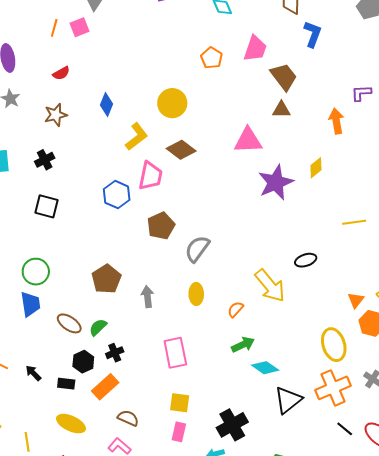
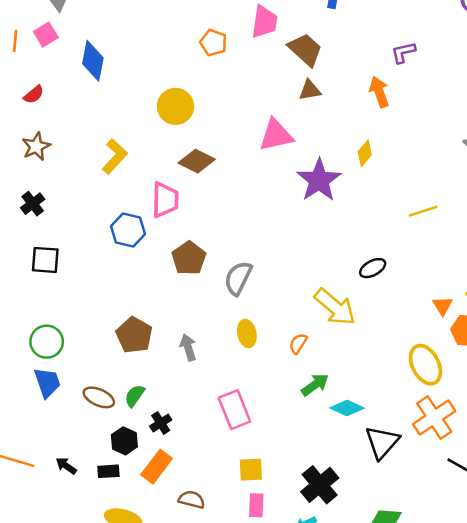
blue diamond: (107, 104) -> (93, 61), moved, size x1.4
yellow L-shape: (136, 137) -> (115, 156), moved

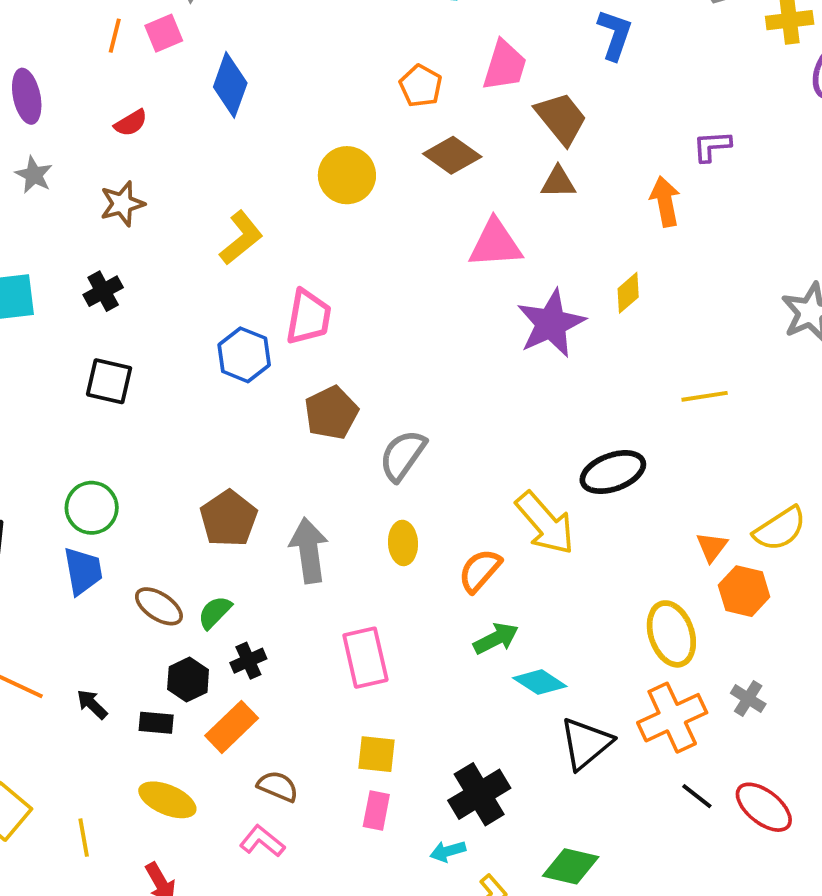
brown diamond: (197, 161) -> (452, 155), moved
black ellipse: (373, 268) -> (613, 472), size x1.5
orange semicircle: (298, 343) -> (480, 571), size x1.4
gray arrow: (188, 347) -> (309, 550), size x1.5

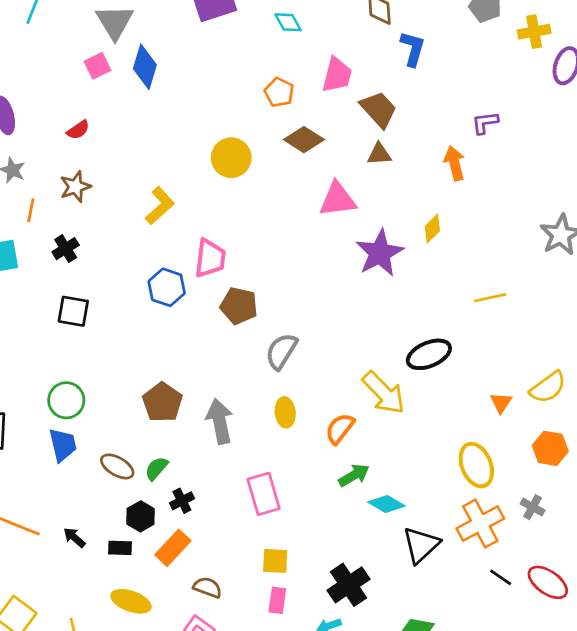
orange line: (115, 36) -> (31, 210), moved
blue diamond: (230, 85) -> (145, 67), moved
brown pentagon: (331, 413) -> (239, 306), moved, turned -30
orange hexagon: (744, 591) -> (550, 448), moved

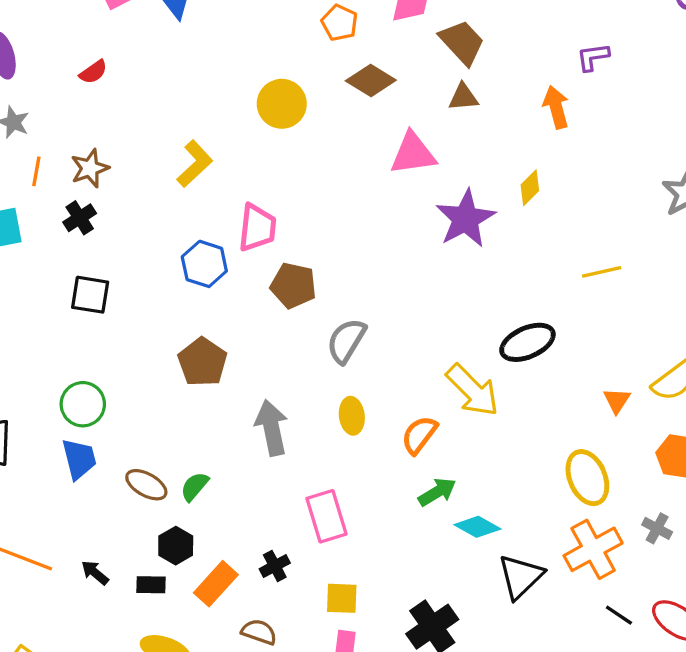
brown star: (75, 187) -> (90, 168), moved
brown pentagon: (162, 402) -> (202, 362), moved
black cross: (182, 501) -> (275, 566), moved

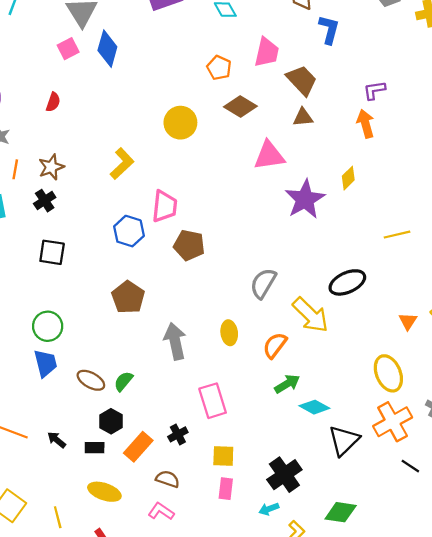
purple L-shape: (593, 57) -> (374, 90), moved
red semicircle: (93, 72) -> (53, 102), turned -36
gray semicircle: (346, 341) -> (263, 283), moved

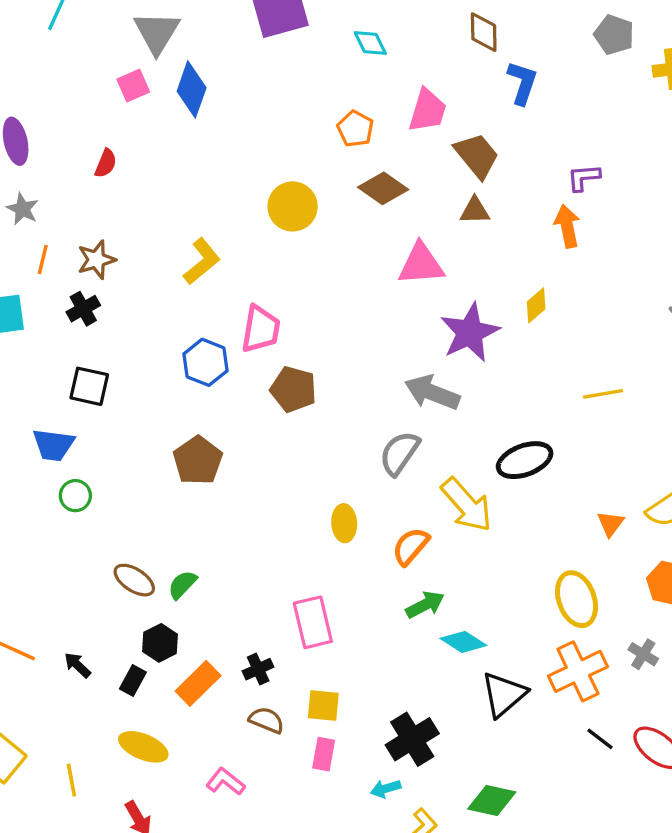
green circle: (48, 326) -> (75, 496), size x0.7
gray arrow: (175, 341) -> (432, 393), moved, turned -60
blue trapezoid: (45, 363) -> (53, 445), moved, turned 108
black rectangle: (95, 448) -> (133, 680), turned -66
brown semicircle: (168, 479) -> (267, 720), moved

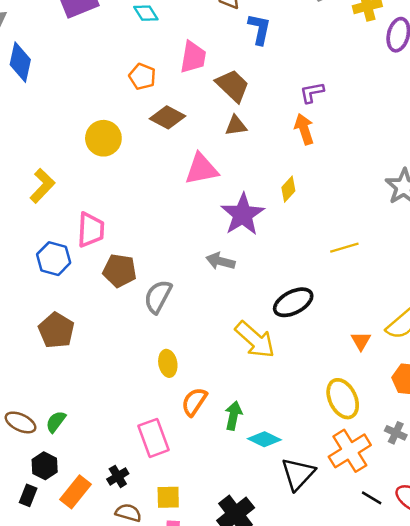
gray arrow: (432, 393) -> (220, 261), size x0.7
gray semicircle: (400, 453) -> (158, 297), moved
orange semicircle: (411, 546) -> (194, 402), moved
green arrow: (425, 605) -> (233, 416), turned -44

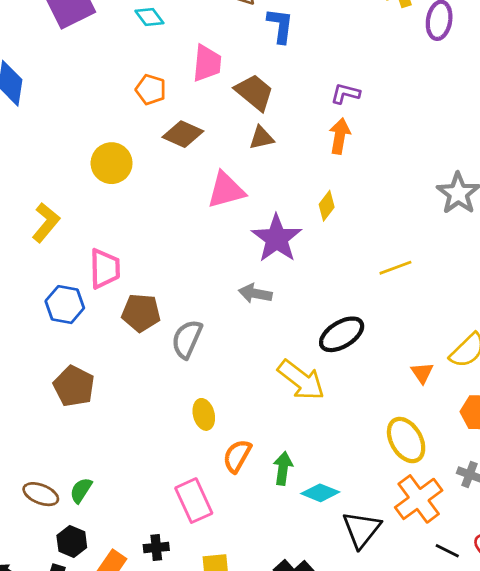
purple L-shape: (312, 92) -> (345, 94), turned 30
orange arrow: (304, 129) -> (340, 136), turned 32
black cross: (118, 476) -> (156, 547), turned 30

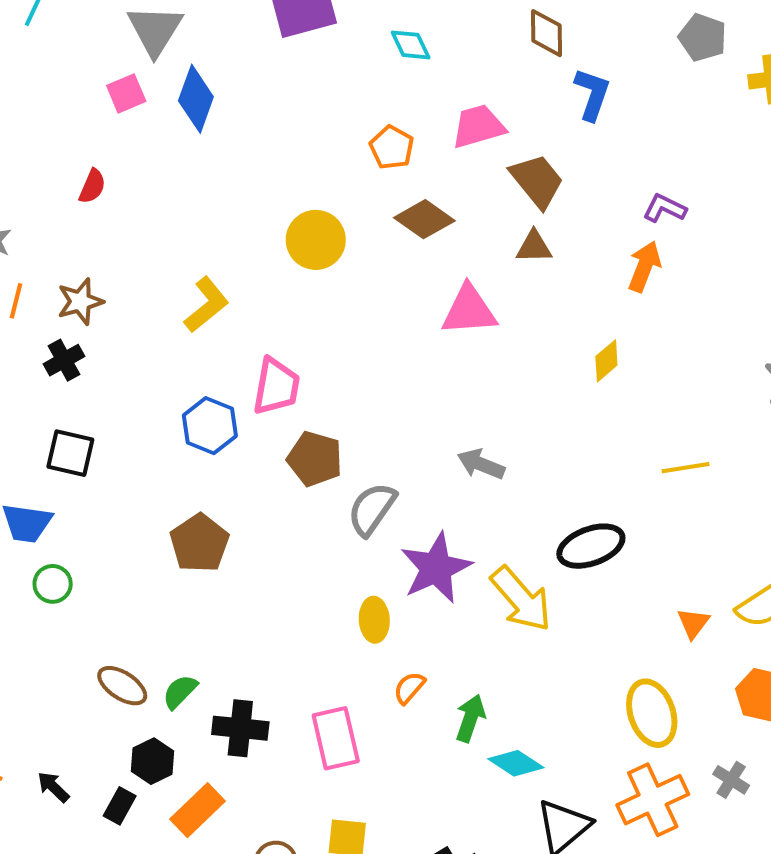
pink trapezoid: (207, 63) -> (478, 126), turned -123
purple star: (277, 238) -> (436, 568), moved
orange semicircle: (237, 456) -> (409, 688), size x0.7
black cross: (156, 547) -> (240, 728), moved, size x1.5

